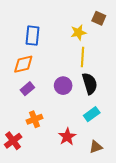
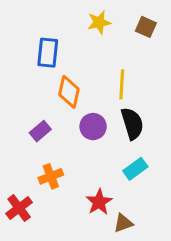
yellow star: (78, 32) -> (99, 22), moved
orange diamond: (23, 64) -> (69, 92), moved, turned -65
brown triangle: (96, 147) -> (123, 223), moved

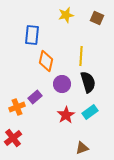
purple rectangle: (40, 131) -> (35, 97), moved
orange cross: (51, 176) -> (17, 107), moved
red star: (99, 202) -> (66, 115), moved

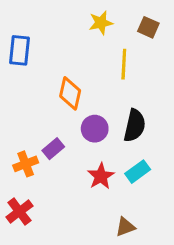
blue rectangle: (32, 35) -> (19, 50), moved
yellow line: (81, 56) -> (124, 64), moved
black semicircle: (88, 82) -> (135, 126), turned 30

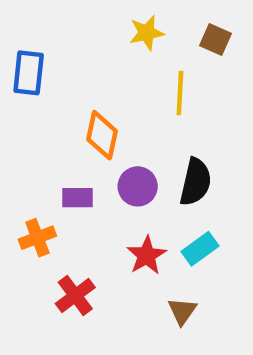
purple rectangle: (53, 149) -> (78, 198), moved, turned 40
red cross: (19, 212) -> (75, 295), moved
brown triangle: (125, 227) -> (182, 311), moved, turned -35

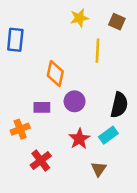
black semicircle: (196, 182) -> (119, 105), moved

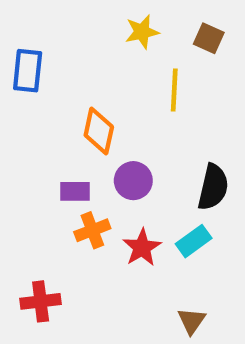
orange cross: (20, 129) -> (92, 230), moved
red cross: (41, 161) -> (41, 301), moved, turned 30
brown triangle: (99, 169) -> (192, 321), moved

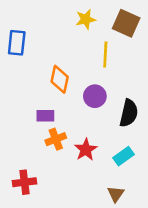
brown square: (209, 38) -> (126, 23), size x1.5
purple circle: (133, 181) -> (95, 96), moved
cyan rectangle: (194, 241) -> (124, 156), moved

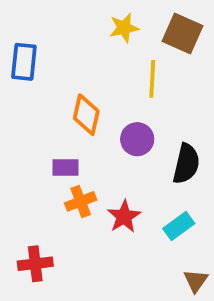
brown triangle: (116, 194) -> (196, 281), moved

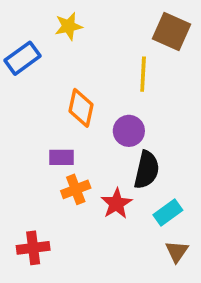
yellow star: (124, 28) -> (69, 26), moved
blue rectangle: (24, 62) -> (22, 58), turned 48
black semicircle: (186, 164) -> (147, 170), moved
brown triangle: (196, 281) -> (177, 251), moved

